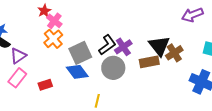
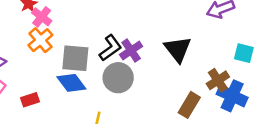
gray square: (80, 53) -> (75, 58), turned 30
brown cross: (174, 53) -> (218, 80), moved
brown rectangle: (149, 62) -> (189, 105), moved, turned -48

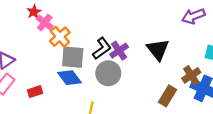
orange cross: (40, 40) -> (60, 37), moved

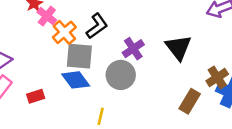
black L-shape: (102, 48) -> (97, 26), moved

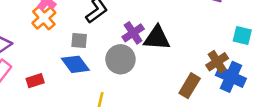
orange cross: (64, 32) -> (44, 18), moved
black triangle: (178, 47) -> (157, 38), moved, turned -48
gray square: (79, 56) -> (79, 40), size x0.6

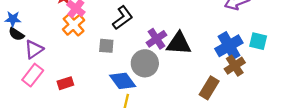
blue diamond: (75, 64) -> (123, 81), moved
blue cross: (231, 77) -> (229, 46), moved, turned 36

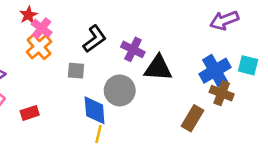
purple cross: (157, 39) -> (133, 49), moved, turned -30
brown cross: (235, 66) -> (222, 93), turned -36
blue diamond: (123, 81) -> (95, 110), turned 32

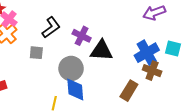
blue diamond: (95, 110) -> (75, 90), moved

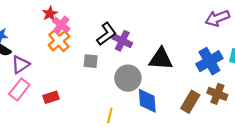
purple cross: (82, 36) -> (122, 41), moved
brown cross: (152, 71) -> (217, 94), moved
blue diamond: (75, 90) -> (147, 101), moved

